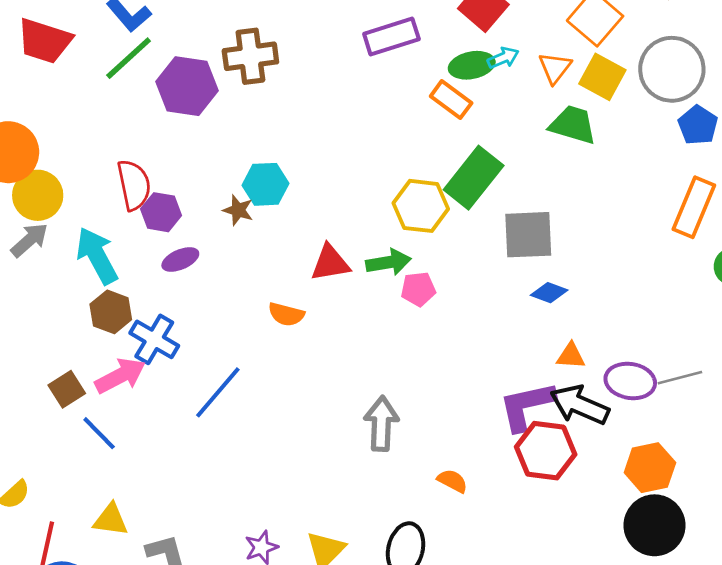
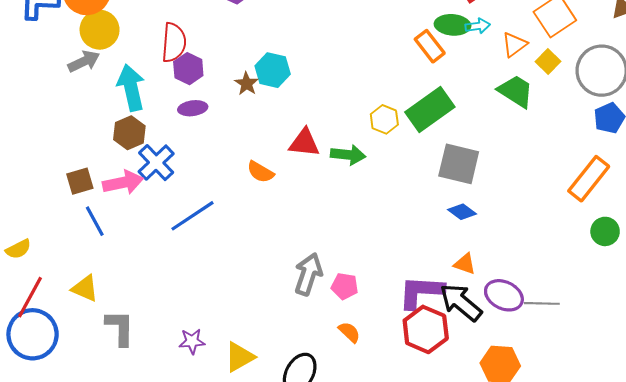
yellow square: (602, 77) -> (548, 62), size x0.7
yellow hexagon: (421, 206) -> (384, 119), size x0.7
pink pentagon: (418, 289) -> (345, 286), moved

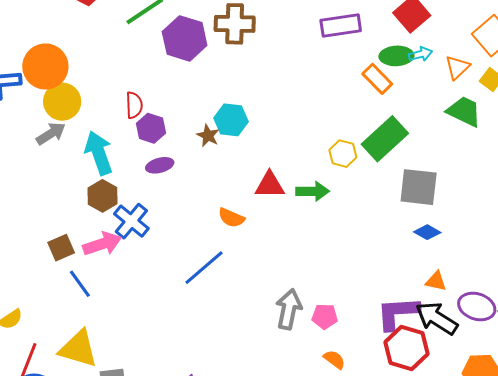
red semicircle: (174, 42) -> (134, 105), size x0.7
blue line: (192, 216) -> (204, 268), moved
yellow triangle: (85, 288) -> (78, 349), size x1.5

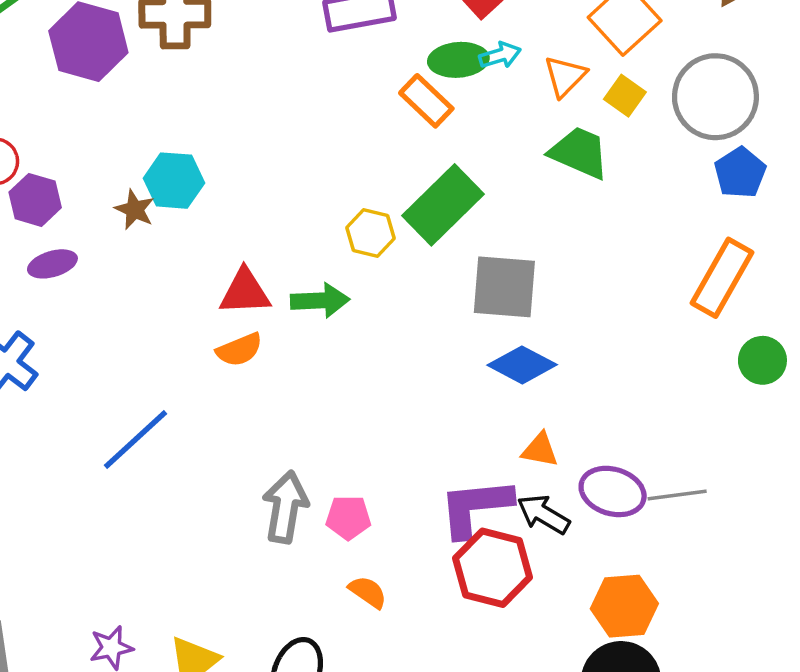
orange semicircle: (231, 218) -> (239, 350), moved, turned -44
blue diamond: (427, 232) -> (522, 365), size x1.4
black arrow: (437, 318) -> (543, 514), size x0.7

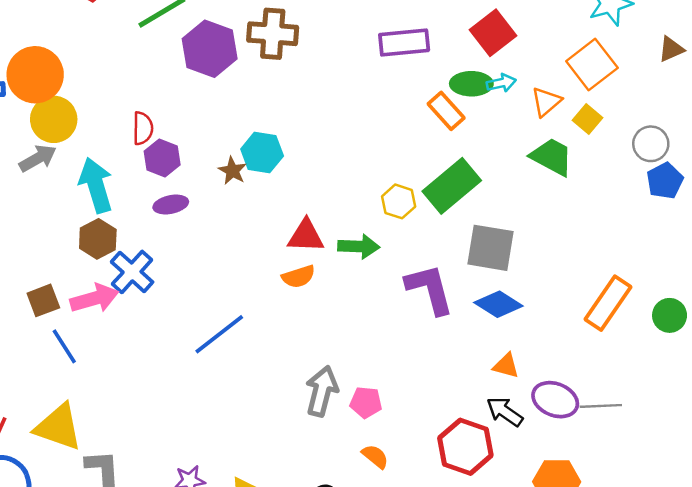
gray circle: (715, 97) -> (651, 144), moved, size x0.6
orange rectangle: (722, 278) -> (608, 303), moved
purple L-shape: (475, 507) -> (430, 289), moved, turned 76

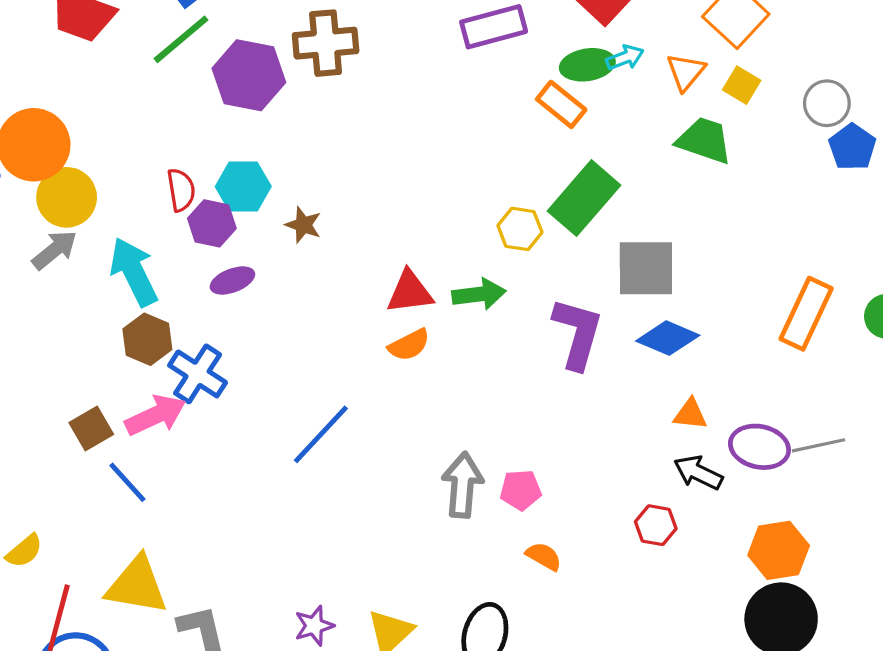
cyan hexagon: (262, 153) -> (243, 186), moved
purple L-shape: (430, 289) -> (578, 333), turned 40
red hexagon: (465, 447) -> (656, 525), size x0.6

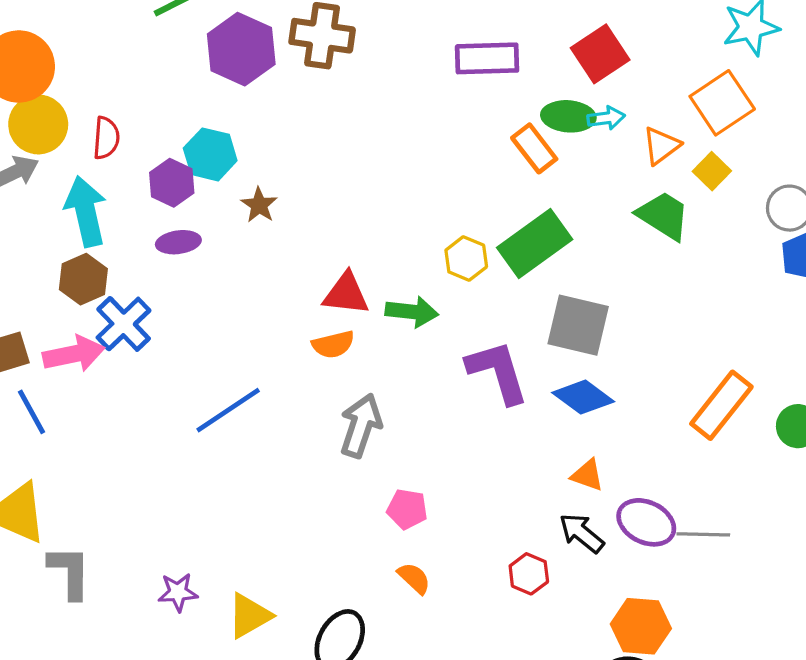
red semicircle: (181, 190) -> (106, 138), moved
purple L-shape: (578, 333) -> (498, 372), turned -46
gray arrow: (462, 485) -> (361, 426), moved

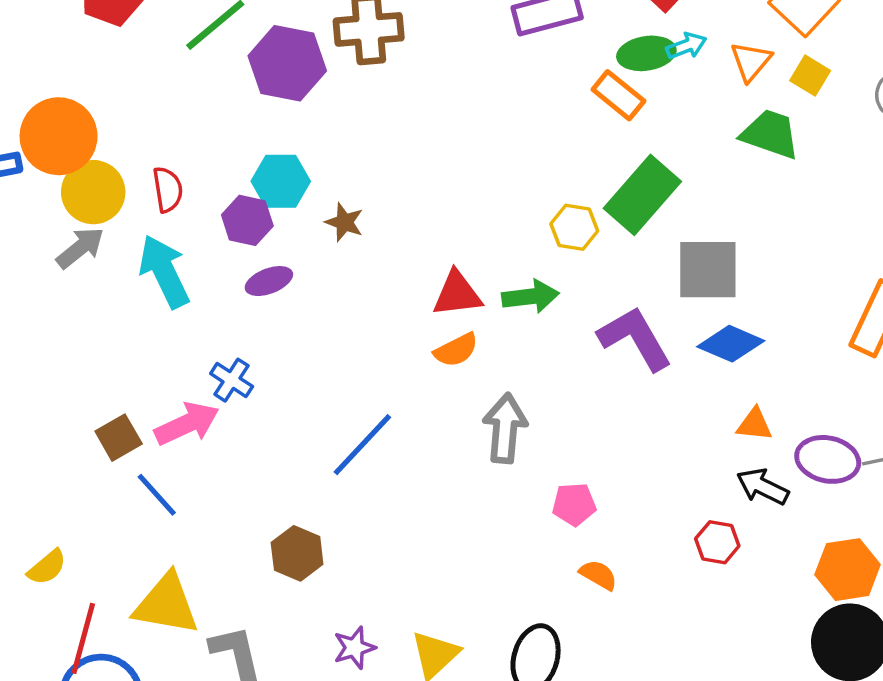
brown hexagon: (83, 279) -> (297, 553), moved
blue cross: (124, 324) -> (232, 380), size x0.7

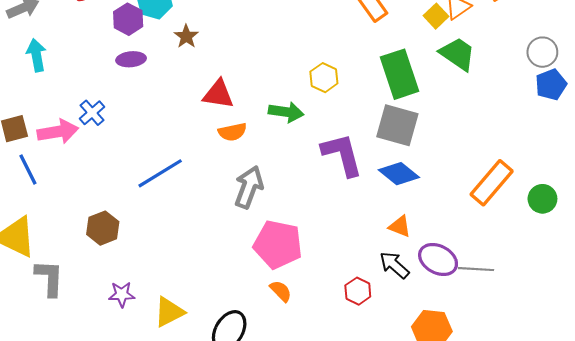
yellow square: (810, 76) -> (436, 16), moved
green rectangle: (642, 195) -> (399, 74), moved, turned -75
cyan arrow: (164, 271) -> (36, 55), moved, size x0.7
red triangle: (457, 294) -> (218, 94), moved
pink pentagon: (574, 504) -> (278, 244), size x1.8

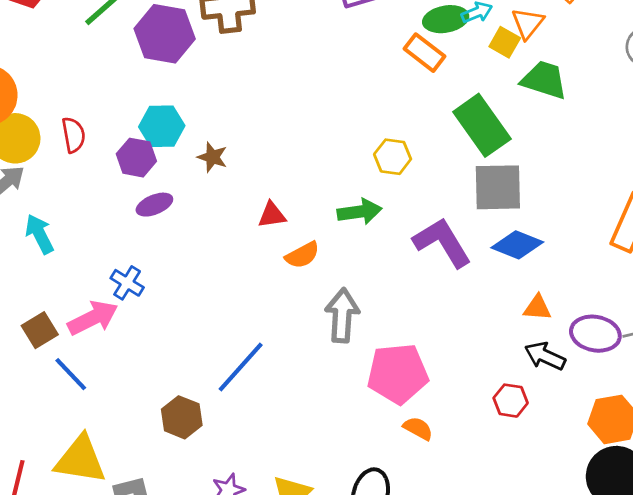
red triangle: (218, 94) -> (272, 215), size x0.7
blue line: (160, 173) -> (241, 367), moved

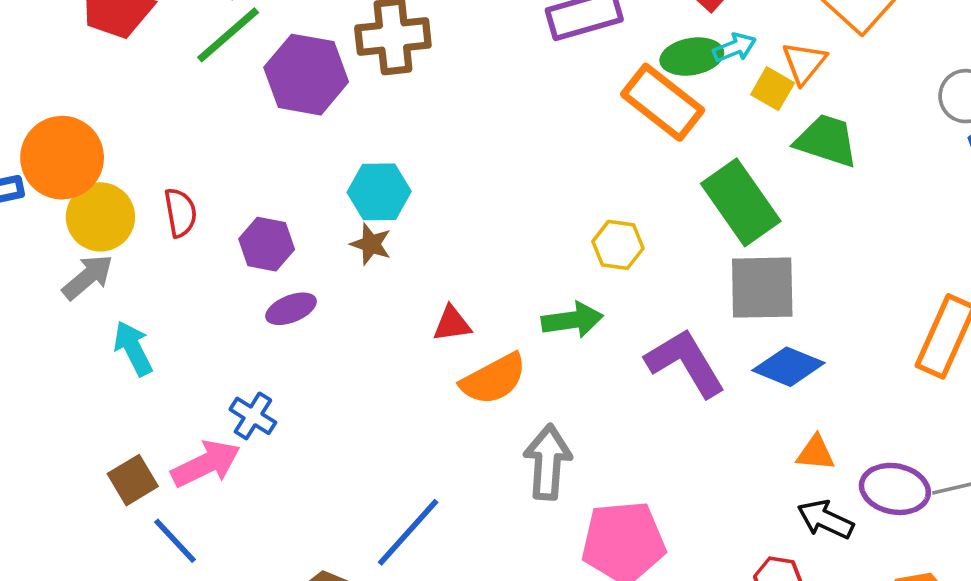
orange rectangle: (425, 53) -> (663, 102), size x1.4
cyan hexagon: (162, 126) -> (379, 192), moved
orange semicircle: (302, 255) -> (494, 379), size x1.4

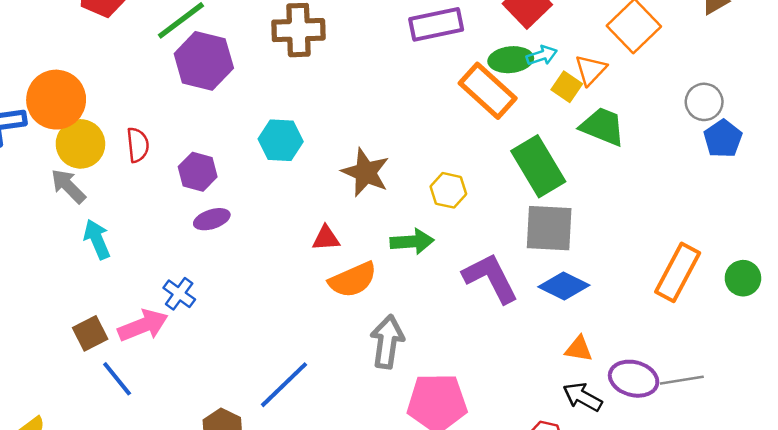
purple hexagon: (306, 75) -> (204, 61), moved
brown star: (371, 244) -> (366, 172), moved, size x1.6
gray arrow: (88, 277) -> (68, 186), turned -99

